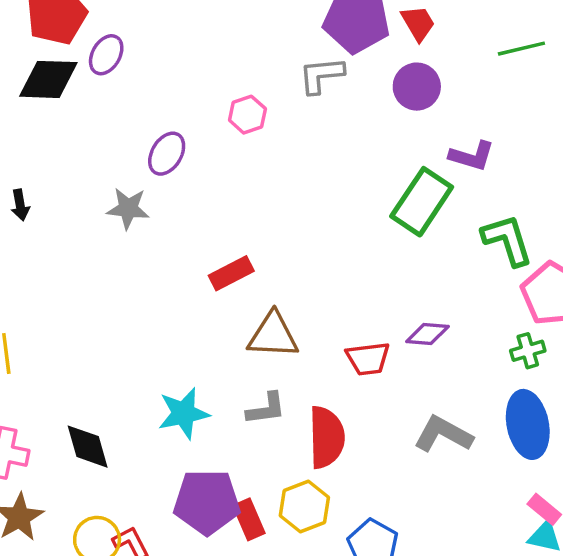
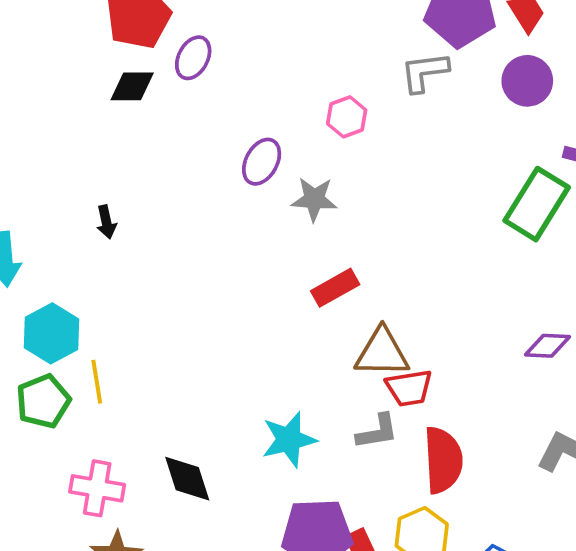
black diamond: (48, 79) -> (132, 86), size x0.7
gray star: (128, 208) -> (314, 199), moved
red trapezoid: (368, 359) -> (409, 388), moved

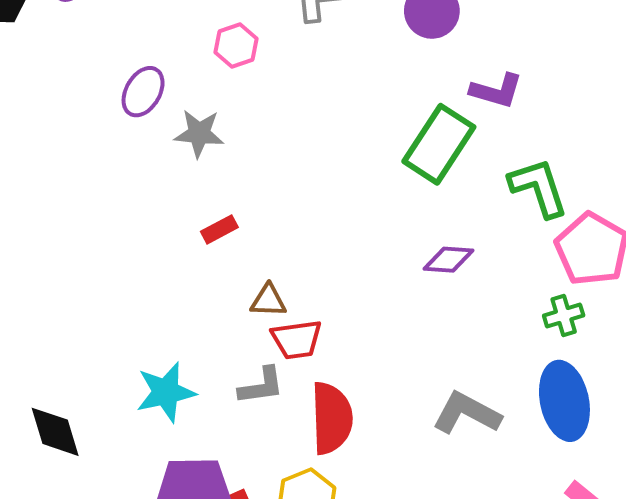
red rectangle: (335, 288) -> (219, 229), size x0.7
purple diamond: (547, 346) -> (449, 260), moved
brown triangle: (382, 353) -> (268, 301), size x0.6

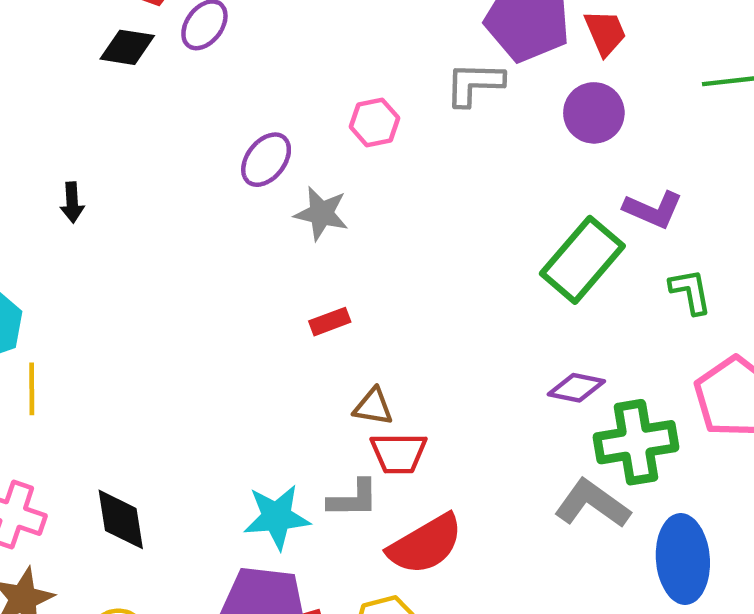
green L-shape: (539, 188) -> (690, 291), moved, size x0.7
green cross: (564, 316) -> (636, 442), moved, size x1.8
cyan star: (166, 392) -> (277, 517), moved
gray L-shape: (467, 413) -> (592, 504), moved
red semicircle: (332, 418) -> (425, 544), turned 54

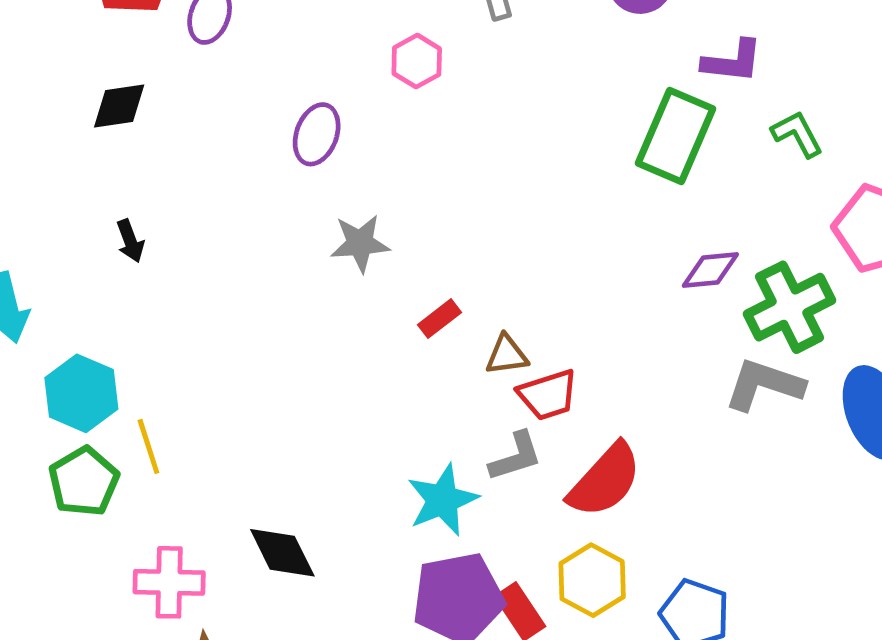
black diamond: (127, 47) -> (119, 106), moved
gray star: (321, 213) -> (360, 243), moved
red rectangle: (330, 322) -> (440, 319), moved

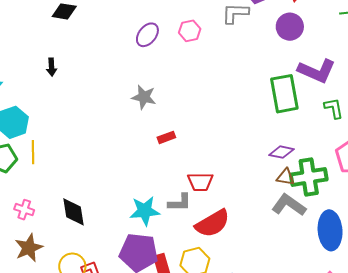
purple L-shape: (732, 61) -> (317, 71), size x1.4
purple ellipse: (317, 134) -> (147, 35), moved
green rectangle: (676, 136) -> (284, 94), turned -51
brown triangle: (507, 355) -> (285, 177), moved
pink cross: (169, 582) -> (24, 210), size x0.7

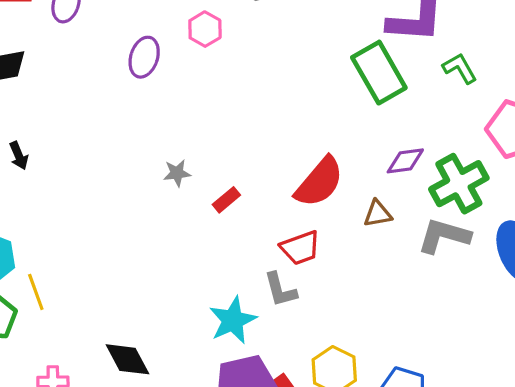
gray star: (144, 97) -> (177, 173), moved, size x0.7
brown triangle: (285, 177) -> (378, 214), moved
gray L-shape: (180, 203) -> (280, 290), turned 95
red semicircle: (213, 223) -> (319, 182), moved

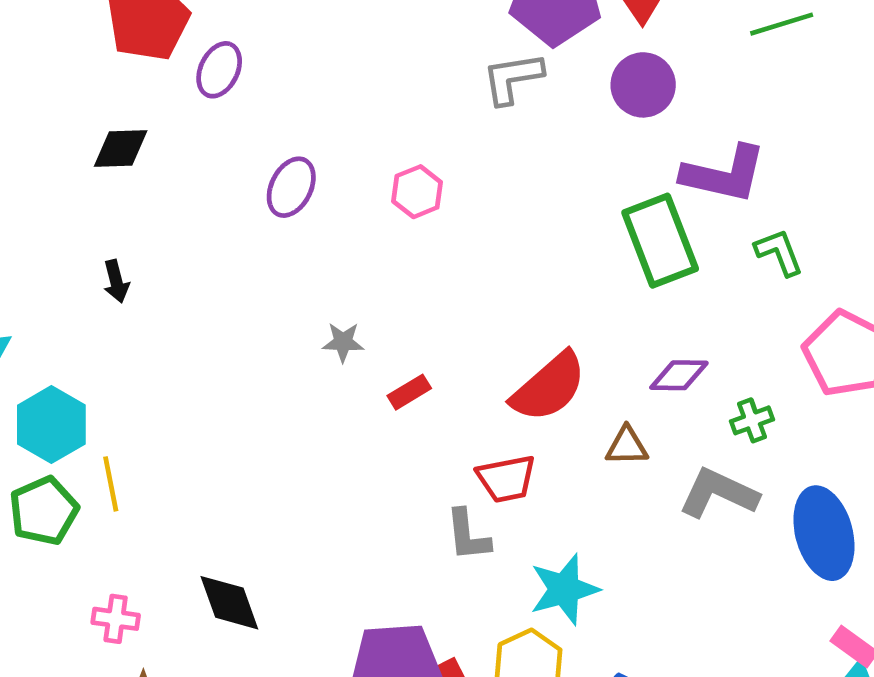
pink hexagon: (205, 29) -> (417, 192), moved
purple ellipse: (144, 57) -> (291, 187), moved
green cross: (459, 184) -> (752, 420), size x0.5
cyan star: (233, 320) -> (564, 589), moved

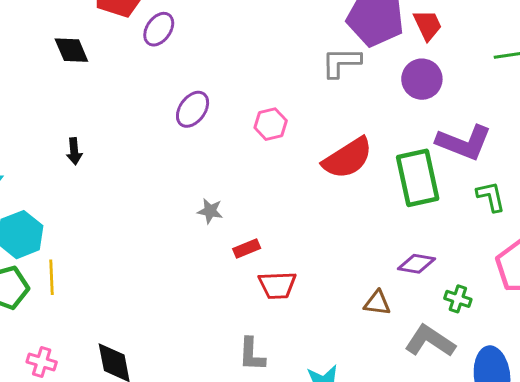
black diamond: (121, 149) -> (71, 50), moved, turned 60
red semicircle: (549, 387) -> (348, 158), moved
green cross: (752, 420) -> (458, 299), turned 30
red trapezoid: (506, 479) -> (277, 285), moved
gray L-shape: (468, 535) -> (252, 354), moved

